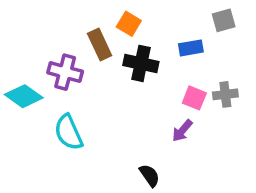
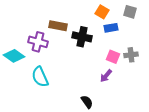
gray square: (224, 20) -> (130, 12), turned 32
orange square: (129, 24) -> (102, 12), moved
brown rectangle: (100, 44) -> (58, 26), turned -54

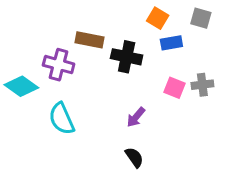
purple arrow: (106, 76) -> (136, 117), moved

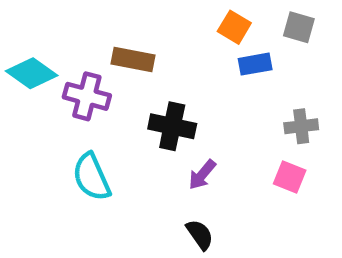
black cross: (127, 57) -> (172, 126), moved
cyan diamond: (21, 86) -> (32, 73), moved
pink square: (175, 88) -> (290, 177), moved

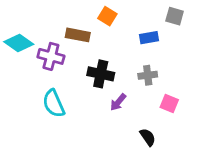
orange square: (234, 27) -> (107, 16), moved
gray cross: (301, 126) -> (148, 75), moved
black semicircle: (200, 235) -> (148, 137), moved

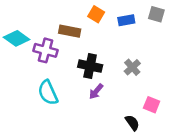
blue rectangle: (149, 38) -> (126, 20), moved
gray cross: (148, 75) -> (132, 67), turned -35
purple arrow: (118, 102) -> (96, 91), moved
pink square: (169, 103) -> (152, 105), moved

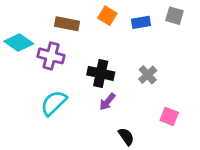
brown rectangle: (70, 31) -> (67, 24), moved
cyan semicircle: (48, 93) -> (54, 103), turned 70
black semicircle: (132, 123) -> (126, 137), moved

